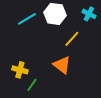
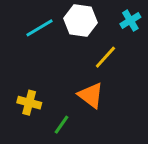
cyan cross: (89, 14) -> (130, 21), turned 32
green line: (32, 85) -> (61, 125), moved

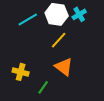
cyan cross: (130, 21) -> (79, 14), moved
yellow line: (105, 57) -> (59, 40), moved

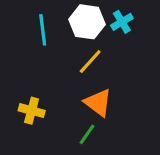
cyan line: (28, 20) -> (43, 30), turned -66
green line: (43, 87) -> (87, 134), moved

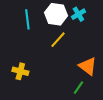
orange triangle: (98, 103) -> (88, 66), moved
green line: (87, 134) -> (78, 88), moved

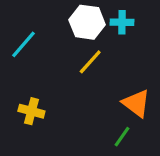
cyan cross: (78, 14) -> (122, 22), turned 32
cyan line: (27, 19) -> (24, 44), moved, turned 48

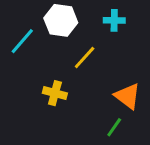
white hexagon: (87, 22) -> (61, 20), moved
yellow cross: (31, 111) -> (55, 93), moved

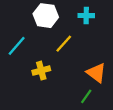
cyan line: (22, 41) -> (17, 46), moved
yellow cross: (55, 93) -> (41, 71), turned -30

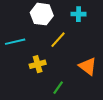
cyan line: (17, 46) -> (15, 42), turned 36
green line: (86, 96) -> (58, 88), moved

